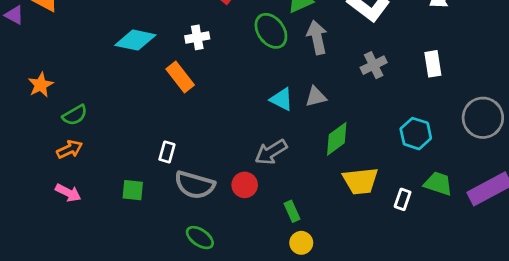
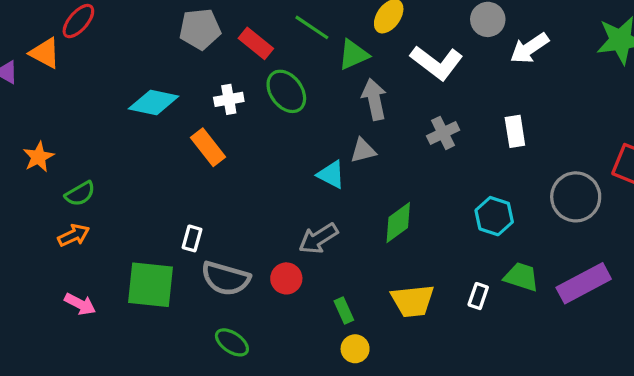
green ellipse: (271, 31) -> (286, 91), moved
gray triangle: (316, 97) -> (363, 151), moved
yellow trapezoid: (360, 181) -> (413, 301), moved
green square: (133, 190) -> (150, 285), size x1.8
pink arrow: (68, 193) -> (80, 304), moved

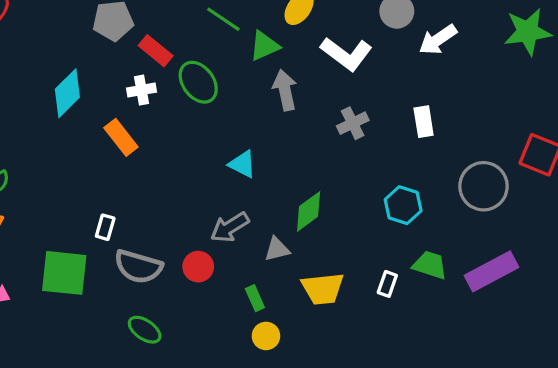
red rectangle: (256, 43) -> (156, 51), moved
cyan diamond: (154, 103) -> (67, 93), turned -57
gray triangle: (363, 151) -> (277, 249), moved

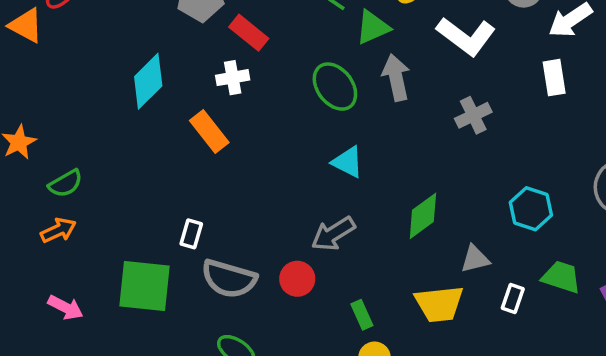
green ellipse: (198, 82) -> (335, 87), moved
white rectangle: (424, 122) -> (554, 78), moved
gray triangle: (277, 249) -> (475, 259), moved

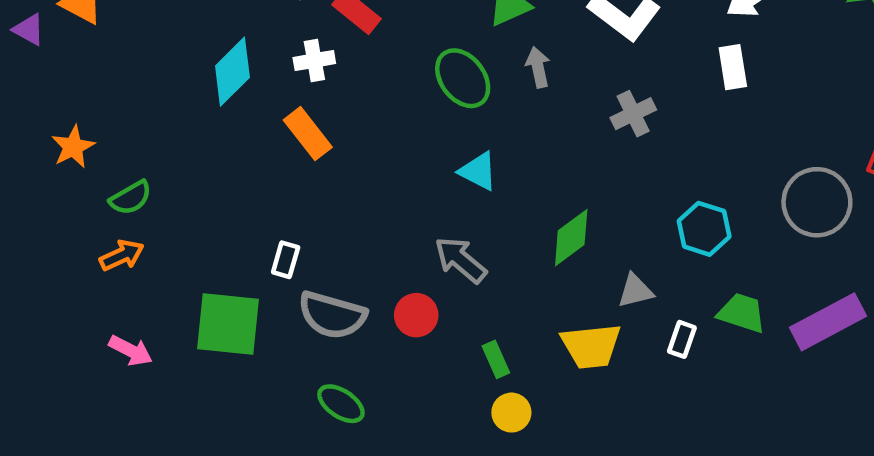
white cross: (233, 78) -> (314, 61), moved
gray arrow: (396, 78) -> (538, 67), size x0.7
gray arrow: (333, 234) -> (460, 260), turned 72

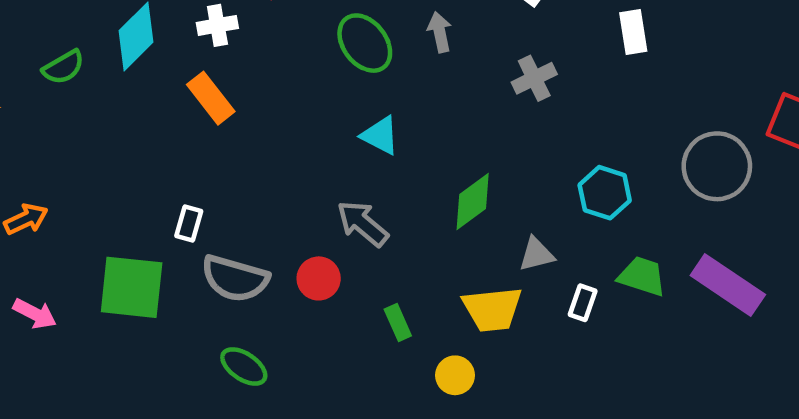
green semicircle: (131, 198) -> (63, 67), moved
purple rectangle: (828, 322) -> (728, 285), turned 62
yellow circle: (511, 413) -> (455, 375), moved

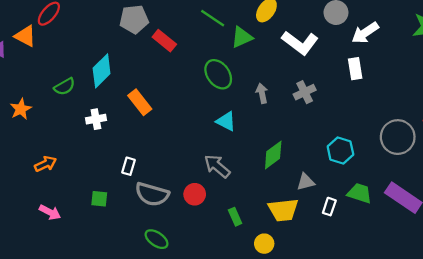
white cross: (217, 25) -> (96, 119), moved
gray arrow: (440, 32) -> (262, 93), moved
green square: (132, 287) -> (99, 199), size x0.5

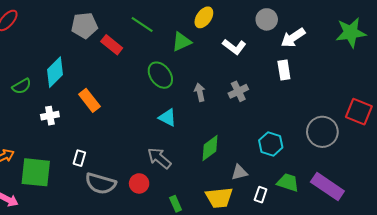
green line: (213, 18) -> (142, 24), moved
white L-shape: (300, 43) -> (234, 47), size x0.7
green square: (99, 199) -> (36, 172), moved, size x2.0

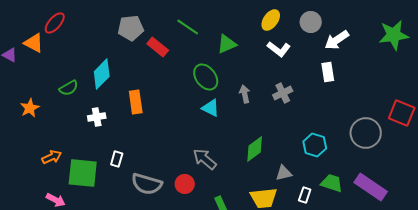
yellow ellipse: (204, 17) -> (271, 20), moved
orange rectangle: (89, 100) -> (136, 102), turned 30
cyan triangle: (167, 118) -> (211, 108), moved
white rectangle: (79, 158) -> (117, 159), moved

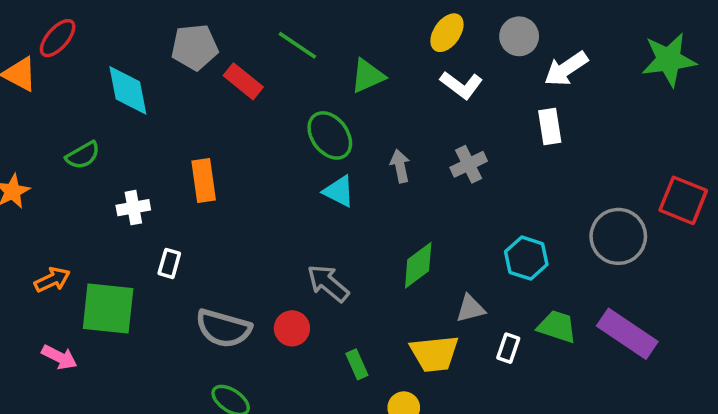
cyan diamond: (102, 74) -> (128, 90), moved, turned -56
white rectangle: (117, 159) -> (169, 263), moved

